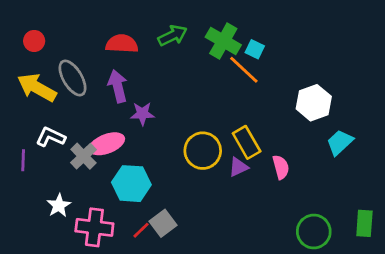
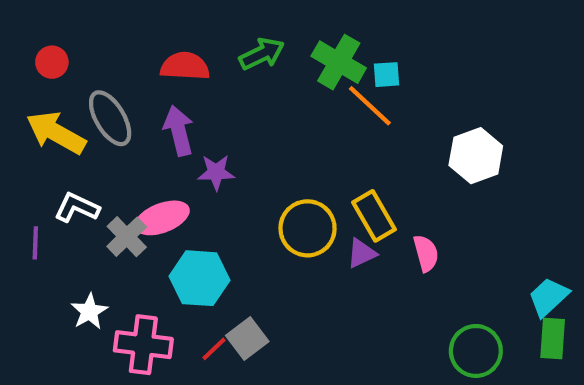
cyan square: (255, 49) -> (386, 75), turned -30
cyan trapezoid: (340, 142) -> (549, 297), moved

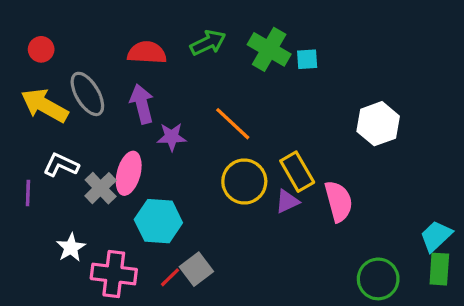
orange line: (370, 106) -> (233, 124), moved
pink ellipse: (162, 218) -> (129, 173), turned -54
pink semicircle: (426, 253) -> (338, 201), size x1.4

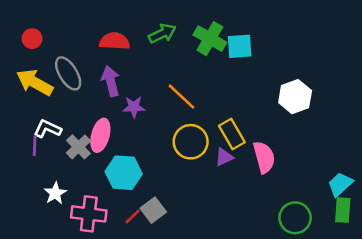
cyan square: (307, 59) -> (240, 46), size x1.5
purple line: (28, 193) -> (35, 146), moved

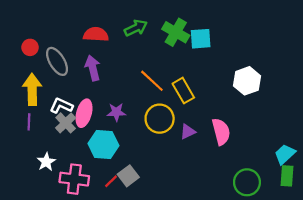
red circle: (32, 39) -> (30, 47), moved
yellow arrow: (35, 82) -> (32, 89), moved, turned 60
purple star: (134, 107) -> (116, 112), moved
white L-shape: (48, 129) -> (61, 106), moved
yellow rectangle: (232, 134) -> (183, 91), moved

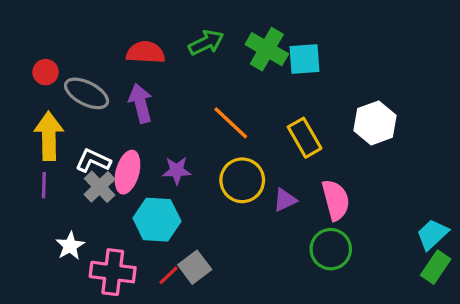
gray ellipse: (57, 61) -> (87, 93), turned -32
yellow rectangle: (183, 91) -> (305, 138), moved
green rectangle: (287, 176) -> (436, 267), turned 30
green circle: (247, 182) -> (331, 249), moved

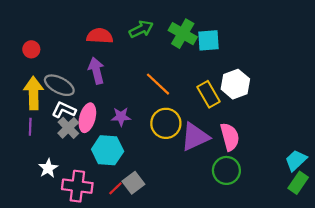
gray ellipse: (87, 93) -> (59, 85), moved
white hexagon: (375, 123) -> (235, 84), moved
purple triangle: (285, 200) -> (195, 137), size x1.8

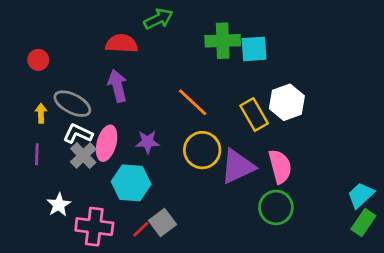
green arrow: (141, 29) -> (158, 19), moved
green cross: (183, 34) -> (223, 41), turned -32
yellow arrow: (34, 93) -> (41, 113), size x0.5

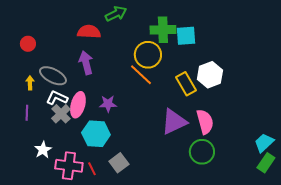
yellow circle: (202, 150) -> (148, 55), moved
red line: (141, 229) -> (92, 169), moved, turned -72

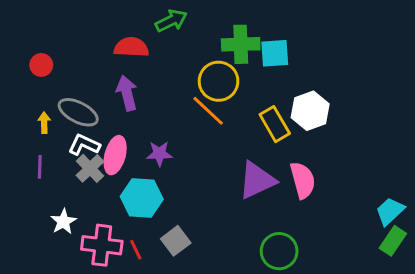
green circle: (202, 152) -> (279, 251), moved

